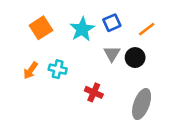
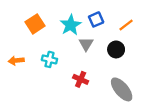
gray triangle: (112, 54) -> (86, 44), moved
orange arrow: (31, 70) -> (16, 61), moved, turned 48
gray ellipse: (142, 104) -> (122, 89), turned -60

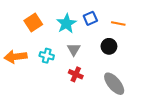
orange line: (126, 25) -> (118, 23), turned 48
gray triangle: (86, 44) -> (74, 49), moved
orange arrow: (16, 61) -> (16, 57), size x1.5

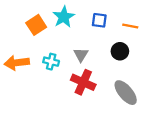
blue square: (90, 18) -> (99, 20), turned 32
cyan star: (66, 23) -> (64, 17), moved
red cross: (76, 74) -> (83, 82), size x1.5

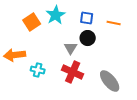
black circle: (120, 51) -> (88, 38), moved
cyan cross: (51, 62) -> (38, 70), moved

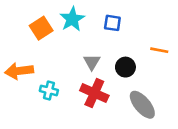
orange line: (114, 23) -> (159, 50), moved
black circle: (88, 38) -> (125, 67), moved

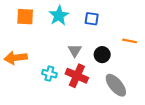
orange square: (41, 28) -> (25, 17), moved, turned 36
cyan cross: (49, 90) -> (49, 74), moved

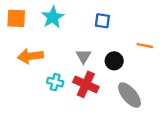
cyan star: (59, 16) -> (53, 17), moved
orange square: (25, 17) -> (16, 18), moved
orange arrow: (16, 58) -> (30, 56), moved

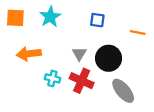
orange line: (145, 46) -> (138, 32), moved
black circle: (114, 61) -> (109, 58), size x1.5

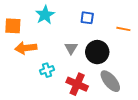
orange square: (15, 18) -> (13, 26), moved
cyan cross: (52, 78) -> (47, 70), turned -32
red cross: (82, 81) -> (77, 84), moved

